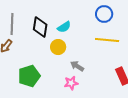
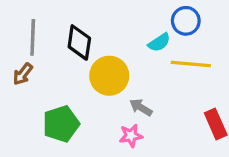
cyan semicircle: (64, 27) -> (159, 42), moved
yellow circle: (58, 47) -> (109, 76), size x1.5

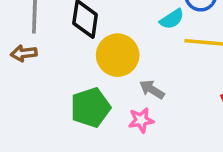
brown arrow: (23, 74) -> (24, 53), turned 45
green pentagon: (61, 124) -> (91, 108), moved

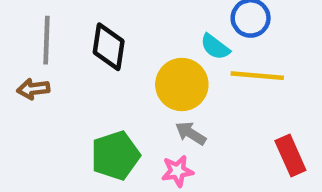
cyan semicircle: (172, 19) -> (215, 47), turned 70
yellow circle: (118, 55) -> (182, 84), moved

